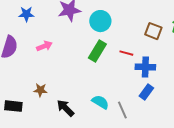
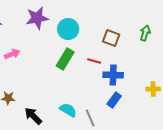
brown square: (153, 31) -> (111, 38), moved

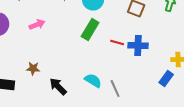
red line: (94, 61) -> (117, 42), moved
blue rectangle: (114, 100) -> (166, 78), moved

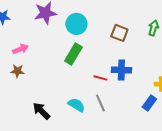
red line: (117, 42) -> (100, 78), moved
brown star: (33, 68) -> (17, 71), moved
gray line: (115, 88) -> (100, 103), moved

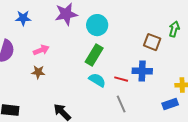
brown square: (119, 33) -> (152, 42), moved
blue rectangle: (149, 103) -> (170, 104), turned 35
cyan semicircle: (76, 105) -> (97, 80), moved

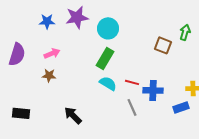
blue star: (23, 18) -> (47, 21), moved
blue cross: (142, 71) -> (153, 90), moved

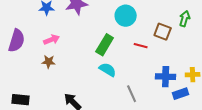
cyan circle: (108, 28) -> (126, 16), moved
red line: (132, 82) -> (141, 46), moved
blue cross: (153, 90) -> (166, 77), moved

